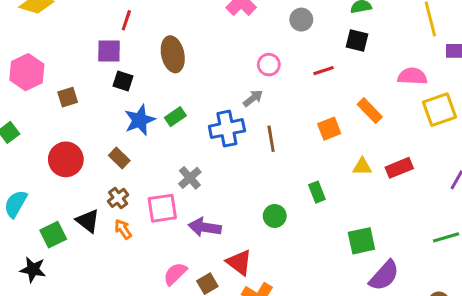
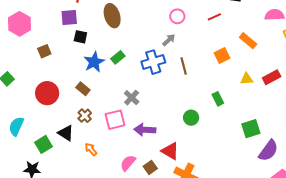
pink hexagon: (27, 72) -> (19, 24), moved
orange arrow: (123, 229) -> (91, 149), moved

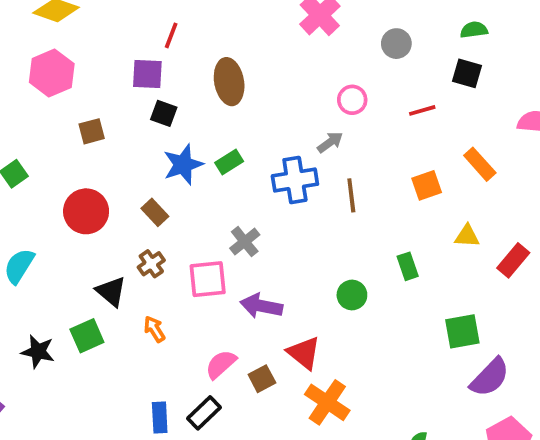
red rectangle: (272, 77) -> (513, 260), moved, turned -30
green square: (44, 144) -> (87, 336), moved

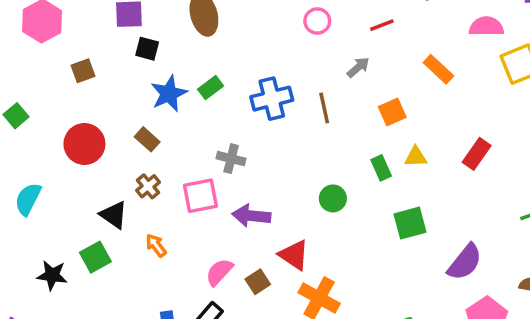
gray arrow: (330, 142) -> (358, 67), moved
orange square: (427, 185) -> (392, 112), moved
yellow triangle: (467, 236) -> (416, 157), moved
gray cross: (245, 242) -> (231, 159), turned -32
green square: (462, 331) -> (410, 223), moved

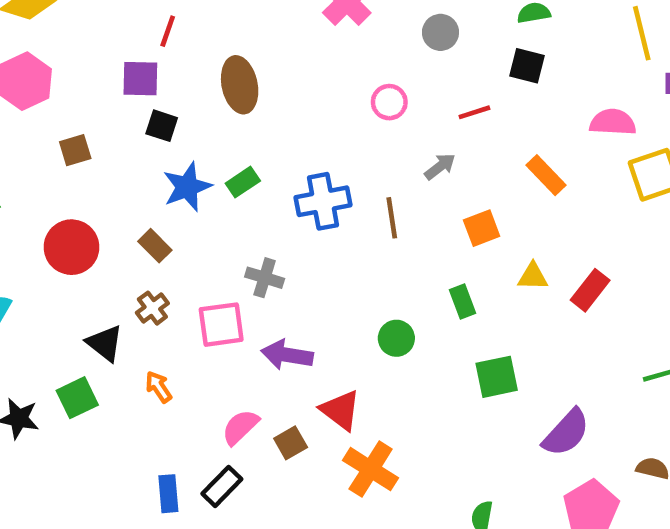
yellow triangle: (416, 157) -> (533, 276), moved

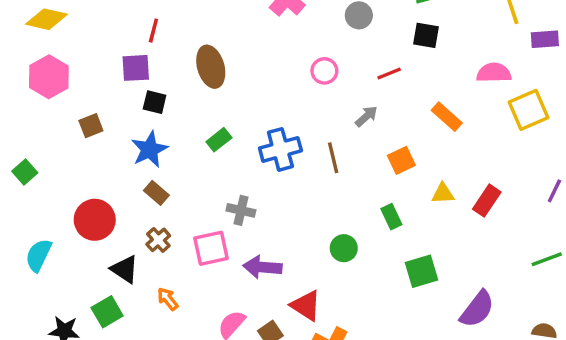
blue star: (187, 187) -> (149, 149), moved
red circle: (71, 247) -> (95, 220), moved

